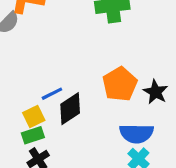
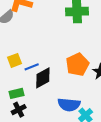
yellow square: (34, 116) -> (15, 60), moved
blue semicircle: (137, 133) -> (69, 105), moved

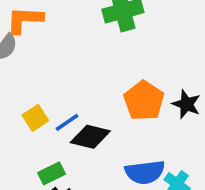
black diamond: (43, 78) -> (90, 137), turned 55

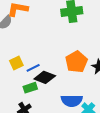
green rectangle: (51, 173) -> (30, 88), moved

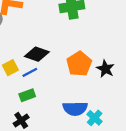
black diamond: (45, 77) -> (37, 54), moved

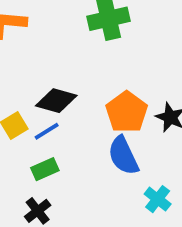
blue semicircle: (75, 109) -> (123, 156), moved, turned 70

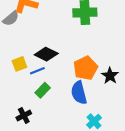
green rectangle: (45, 169) -> (43, 90), moved, turned -32

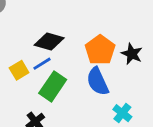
yellow square: (19, 64) -> (19, 70), moved
green rectangle: (43, 90) -> (53, 86), size x1.5

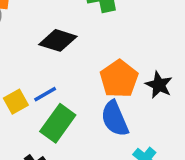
black diamond: (49, 41) -> (58, 40), moved

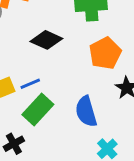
orange pentagon: (119, 79) -> (105, 53), moved

